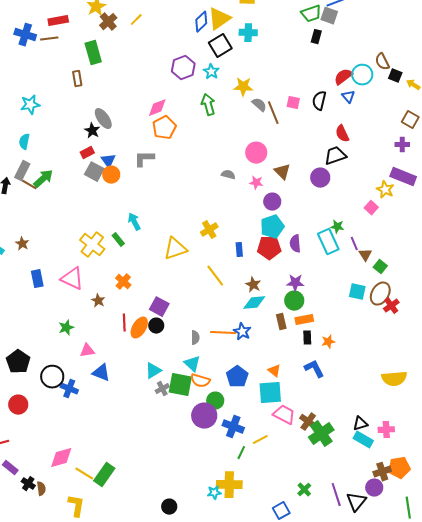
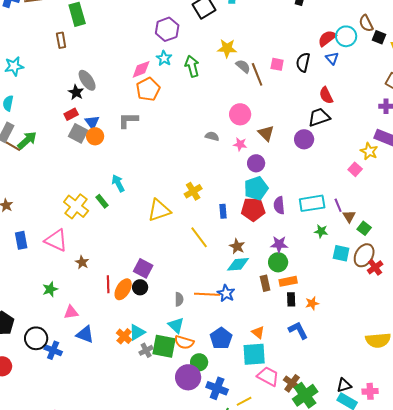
cyan star: (211, 72) -> (164, 58), moved
green star: (337, 227) -> (321, 231), moved
cyan rectangle: (328, 242) -> (312, 203), turned -75
orange cross: (123, 282) -> (124, 336), moved

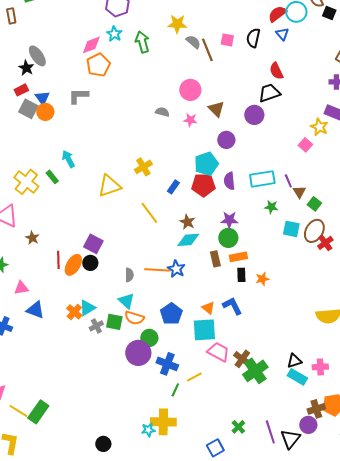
purple circle: (256, 163) -> (226, 140), moved
blue rectangle: (223, 211) -> (173, 187), turned 40
blue L-shape: (298, 330) -> (232, 306), moved
green square: (164, 346) -> (114, 322), size x0.7

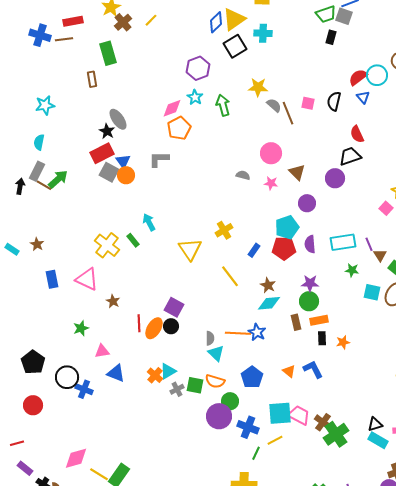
red rectangle: (21, 90) -> (102, 153), size x1.6
yellow triangle: (109, 186) -> (190, 249), turned -45
cyan triangle: (126, 301) -> (216, 353), moved
cyan square: (204, 330) -> (280, 413), moved

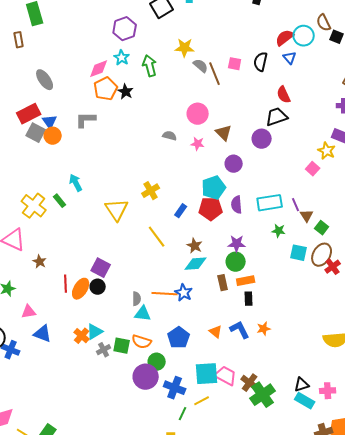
black star: (107, 131) -> (126, 92), moved
orange star: (343, 342) -> (264, 329), moved
cyan triangle: (216, 353) -> (143, 314), turned -36

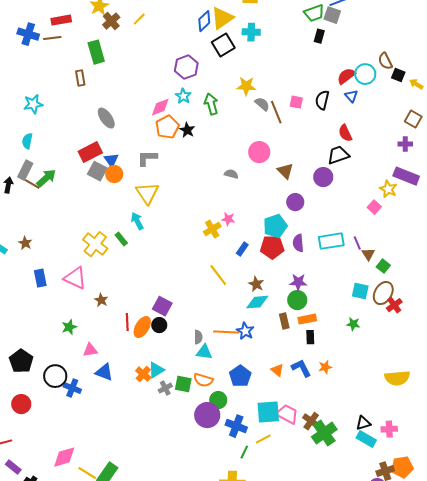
pink star: (198, 144) -> (228, 219), moved
yellow triangle: (117, 210) -> (147, 193), moved
green star: (279, 231) -> (353, 324), moved

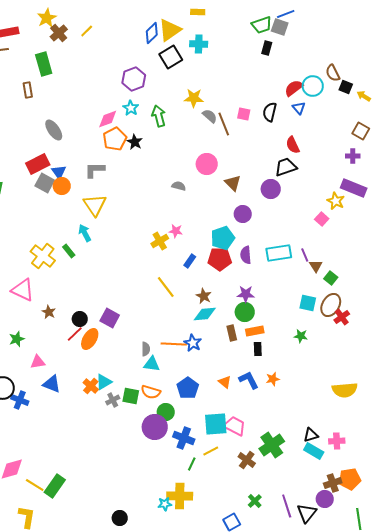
red line: (127, 322) -> (75, 334), turned 48
black circle: (159, 325) -> (80, 319), moved
brown cross: (311, 421) -> (247, 460), moved

